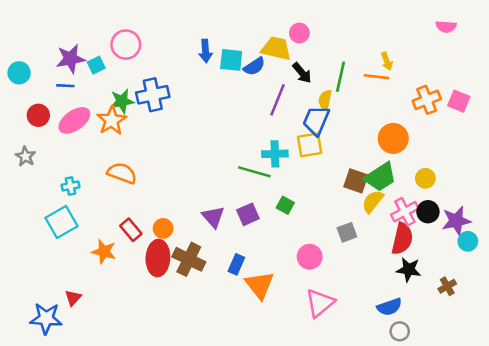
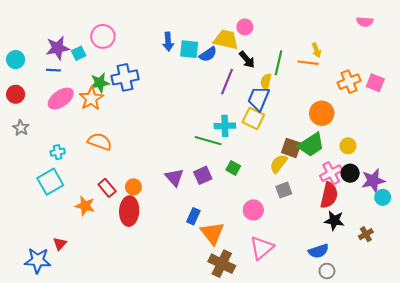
red circle: (38, 115) -> (16, 94), moved
yellow square: (310, 145) -> (253, 118), turned 35
yellow semicircle: (373, 201) -> (279, 164), moved
brown cross: (189, 259) -> (222, 264), moved

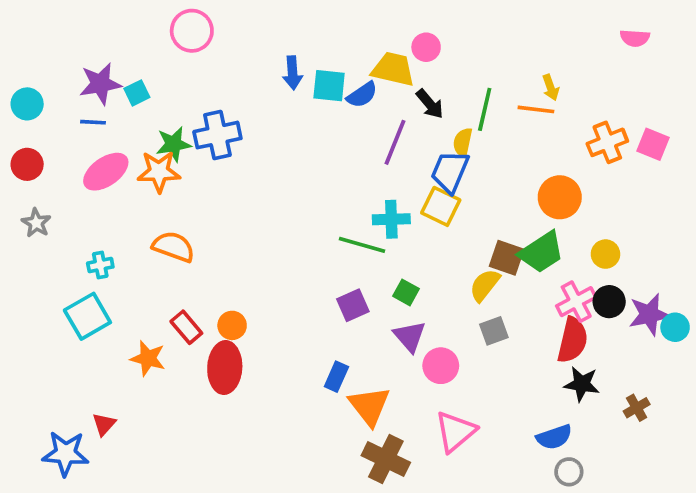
pink circle: (103, 36) -> (192, 31), moved
orange star: (91, 98) -> (159, 172), turned 30
purple triangle: (174, 177) -> (410, 336), moved
cyan circle: (383, 197) -> (675, 327), moved

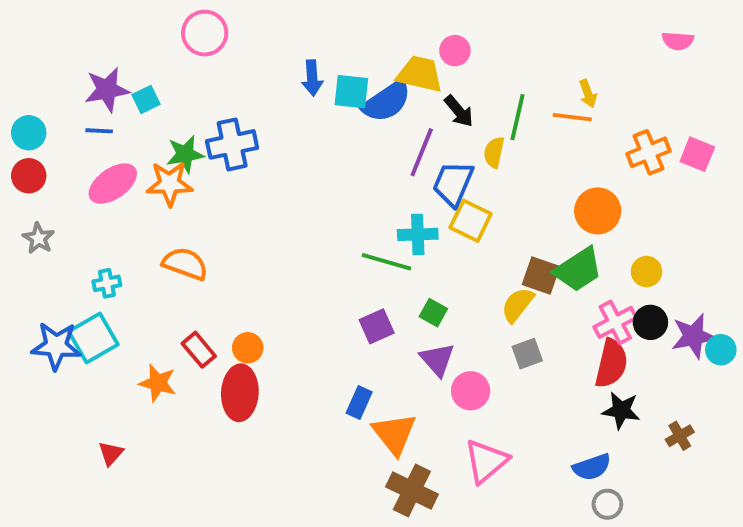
blue semicircle: (362, 95) -> (386, 101), size x1.5
cyan circle: (27, 104) -> (29, 133), moved
blue trapezoid: (450, 172) -> (453, 184), moved
blue star: (66, 454) -> (56, 346), moved

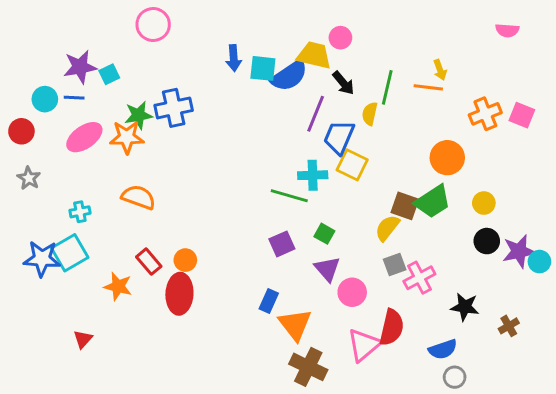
cyan circle: (29, 133) -> (45, 99), moved
pink cross: (615, 322) -> (419, 278), moved
red semicircle: (611, 363) -> (392, 327), moved

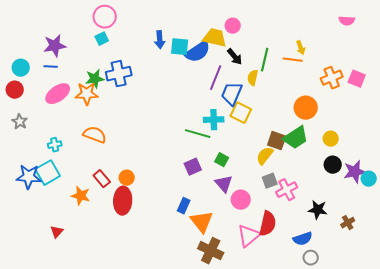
cyan square: (109, 74) -> (102, 39), moved
cyan circle: (45, 99) -> (21, 68), moved

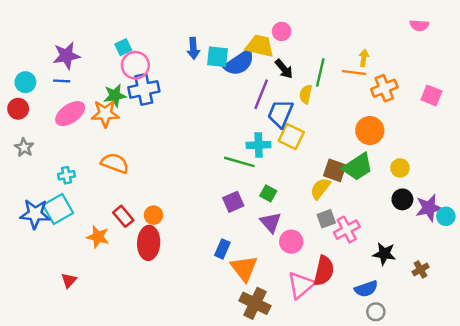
pink circle: (105, 17) -> (135, 65), moved
yellow arrow: (301, 48) -> (364, 58), turned -152
orange cross: (332, 78) -> (384, 88), moved

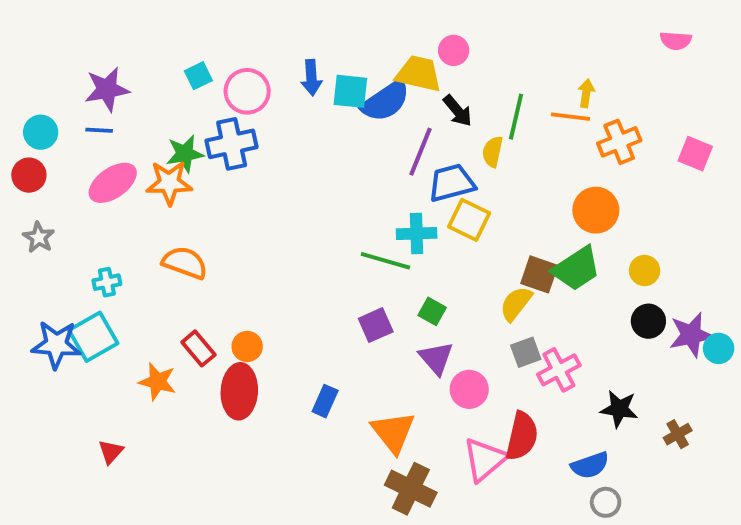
pink circle: (135, 65) -> (247, 91), moved
blue trapezoid: (280, 114) -> (452, 183), turned 52
blue rectangle: (222, 249) -> (325, 401), moved

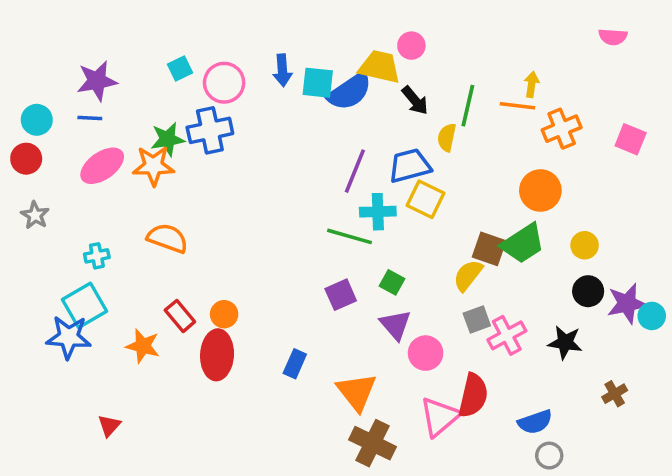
purple line: (421, 152) -> (355, 171), moved
blue star: (56, 345) -> (69, 337), moved
black star: (619, 409) -> (565, 342), moved
red triangle: (111, 452) -> (109, 426), moved

